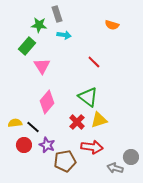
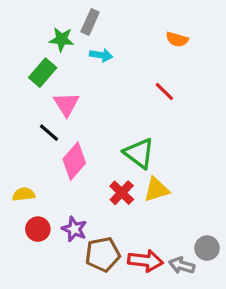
gray rectangle: (57, 14) -> (90, 22), turned 42
red line: (94, 62) -> (164, 92), moved
black line: (33, 127) -> (49, 133), moved
red arrow: (92, 147) -> (145, 261), moved

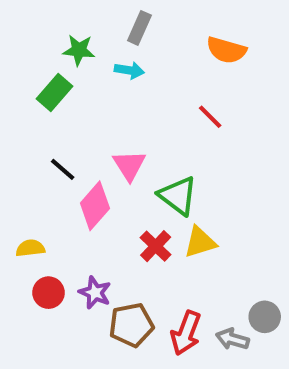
gray rectangle: (90, 22) -> (139, 28), moved
orange semicircle: (177, 39) -> (226, 50), size x1.4
pink triangle: (66, 104) -> (129, 165), moved
red arrow: (145, 261) -> (186, 333), turned 104

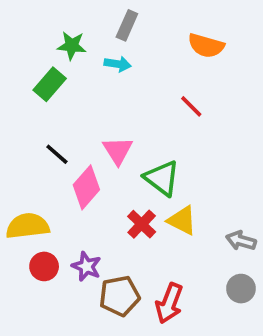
yellow triangle: (200, 242) -> (182, 220), turned 44
yellow semicircle: (30, 248) -> (28, 226), size x1.6
gray arrow: (232, 339) -> (241, 241), moved

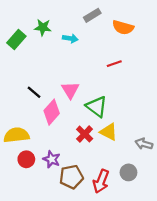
gray rectangle: (127, 25) -> (92, 15), moved, turned 35
green rectangle: (50, 84) -> (16, 40), moved
red line: (191, 106) -> (114, 64), turned -64
gray circle: (241, 289) -> (128, 172), moved

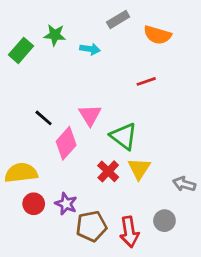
yellow triangle: (109, 132) -> (139, 169), turned 36
red arrow: (101, 181) -> (129, 232), turned -30

